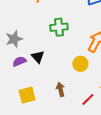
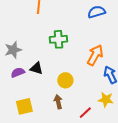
black triangle: (38, 57) -> (36, 68), turned -32
yellow circle: (80, 64) -> (65, 80), moved

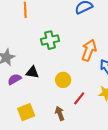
brown arrow: (58, 102) -> (60, 113), moved
red line: (85, 113) -> (79, 98), moved

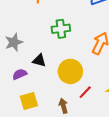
purple semicircle: (14, 79) -> (20, 74), moved
yellow circle: (63, 80) -> (70, 71), size x1.5

